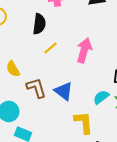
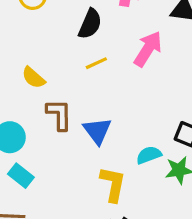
pink arrow: (84, 50) -> (148, 49), moved
yellow semicircle: (13, 69) -> (33, 78), turned -35

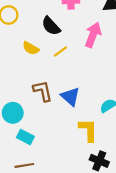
black semicircle: (90, 24) -> (51, 26), turned 126
yellow semicircle: (33, 78) -> (31, 48), moved

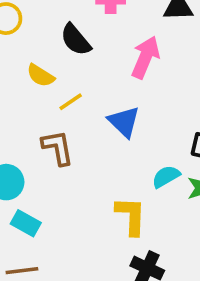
yellow line: (60, 51) -> (71, 102), moved
blue triangle: (70, 96) -> (124, 122), moved

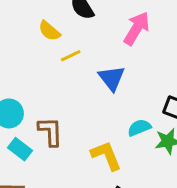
brown L-shape: (58, 148) -> (50, 131), moved
yellow L-shape: (131, 216) -> (106, 156), turned -32

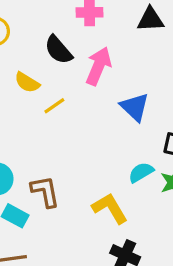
pink arrow: (137, 28) -> (98, 66), moved
blue triangle: (112, 78) -> (135, 107), moved

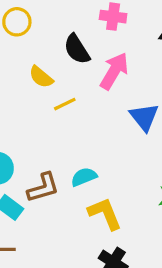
cyan semicircle: (141, 172) -> (84, 177), moved
brown L-shape: (45, 191) -> (43, 188), turned 76

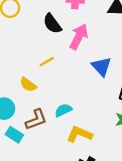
yellow semicircle: (41, 77) -> (28, 85), moved
yellow L-shape: (105, 214) -> (79, 134), turned -40

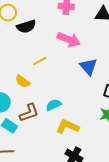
black semicircle: (52, 24) -> (26, 26), moved, turned -72
pink arrow: (79, 37) -> (69, 40), turned 85

